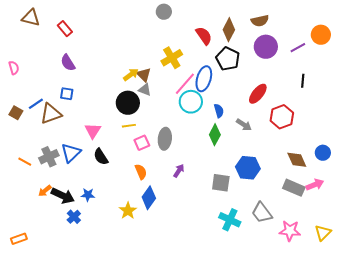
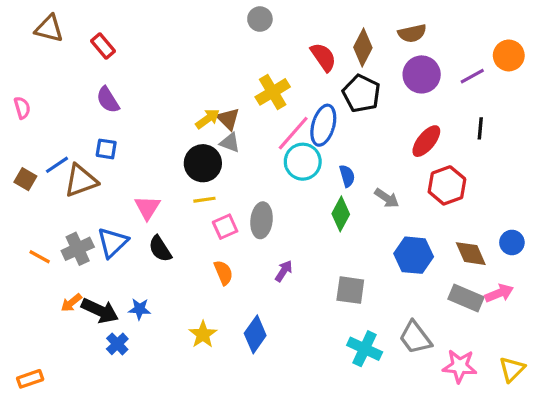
red ellipse: (258, 94) -> (426, 141), moved
blue hexagon: (248, 168) -> (414, 255), moved
blue diamond: (149, 198) -> (255, 334), moved

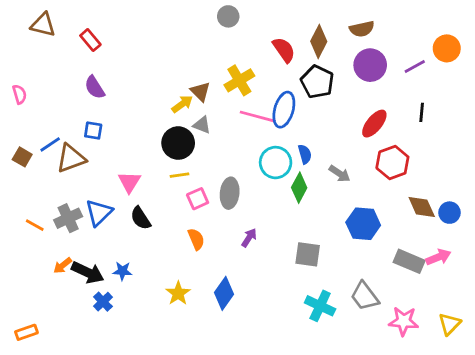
brown triangle: (228, 119) -> (200, 92), moved
pink line: (293, 133) -> (257, 117), turned 64
cyan circle: (303, 162) -> (276, 163), moved
brown diamond: (471, 254) -> (422, 207), moved

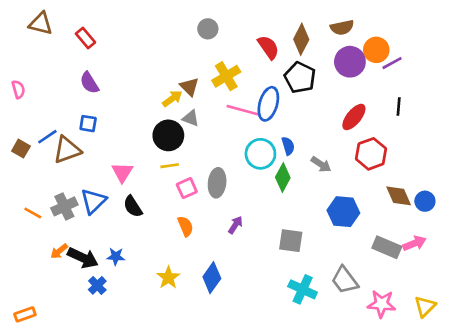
gray circle: (228, 16) -> (208, 29), moved
orange circle: (447, 48) -> (376, 50), moved

